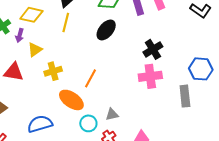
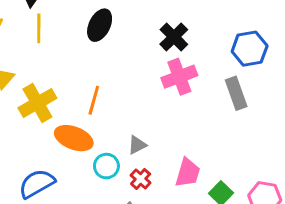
yellow cross: (53, 71) -> (37, 103), size x1.4

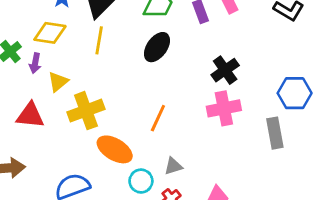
orange line: (94, 100) -> (158, 118), moved

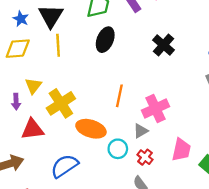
purple arrow: (35, 63) -> (16, 102), moved
pink cross: (224, 108) -> (155, 108), moved
red triangle: (30, 115) -> (32, 129), moved

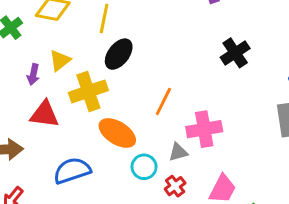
black ellipse: (105, 40) -> (119, 54), moved

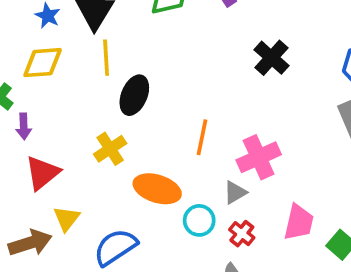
yellow triangle: (60, 61) -> (67, 218), moved
purple arrow: (33, 74) -> (24, 126), moved
yellow cross: (88, 92) -> (110, 149), size x0.7
red triangle: (44, 114) -> (42, 173), moved, turned -32

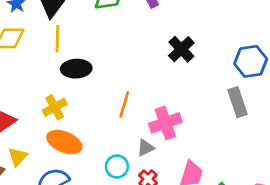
black ellipse: (134, 95) -> (76, 69), turned 60
orange ellipse: (157, 189) -> (64, 142), moved

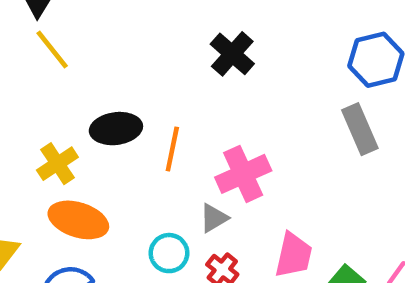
yellow line: (57, 39) -> (52, 50), turned -35
black cross: (181, 49) -> (232, 54), moved
black ellipse: (76, 69) -> (116, 129), moved

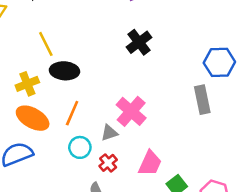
yellow line: (52, 50) -> (46, 44), moved
orange line: (172, 149) -> (72, 113), moved
pink cross: (243, 174) -> (131, 111), turned -36

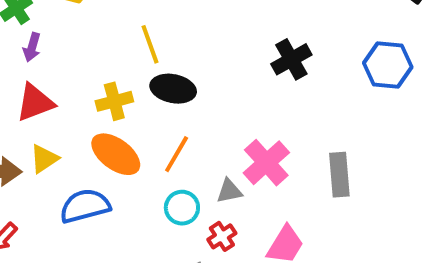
blue hexagon: (219, 62) -> (388, 65), moved
gray rectangle: (202, 100) -> (339, 175), moved

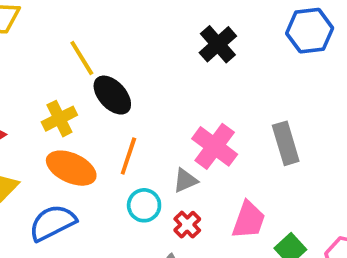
black ellipse: (173, 89) -> (112, 95), turned 48

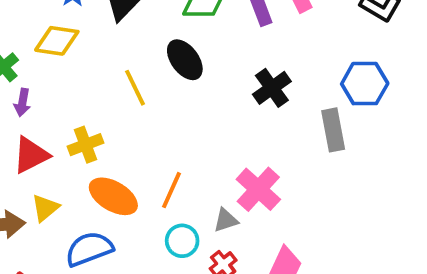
black ellipse: (112, 95) -> (185, 60), moved
yellow cross: (59, 119) -> (85, 145), moved
gray rectangle: (286, 143) -> (333, 130), moved

